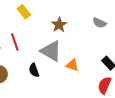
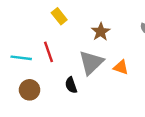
gray triangle: (51, 51) -> (91, 63), turned 45
orange triangle: (72, 65) -> (121, 67), moved

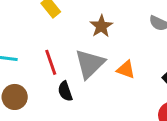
red line: (49, 52) -> (51, 62), moved

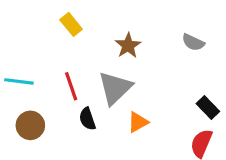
orange triangle: (126, 70) -> (138, 122), moved, turned -48

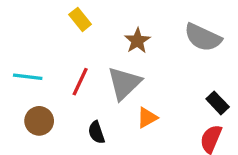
gray semicircle: (193, 42) -> (203, 37), size x1.6
red line: (71, 86) -> (80, 82), turned 44
black semicircle: (87, 119) -> (96, 132), moved

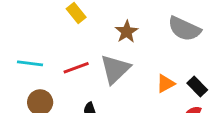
red line: (80, 82) -> (76, 68), turned 45
orange triangle: (147, 118) -> (166, 84), moved

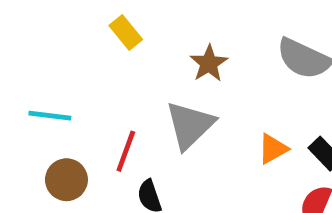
red line: (76, 68) -> (126, 151), moved, turned -50

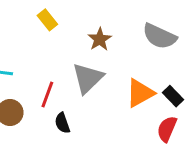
orange triangle: (273, 149) -> (140, 93), size x1.5

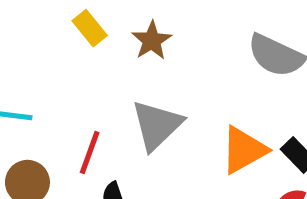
brown star: (100, 39) -> (152, 41), moved

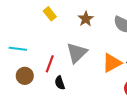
brown star: (152, 41) -> (86, 19), moved

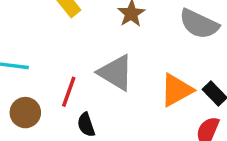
gray triangle: (77, 53) -> (116, 73), turned -45

